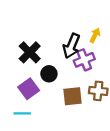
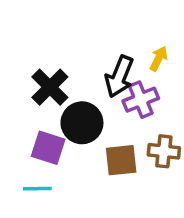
black circle: (49, 74) -> (82, 123), size x1.5
purple square: (29, 89) -> (48, 148), turned -36

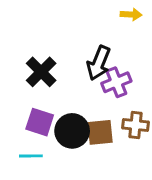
yellow arrow: (159, 59) -> (131, 14), moved, turned 66
black circle: (82, 123) -> (72, 131), moved

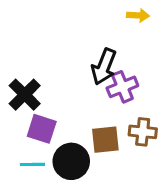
black cross: (41, 72) -> (25, 95), moved
black circle: (72, 131) -> (71, 161), moved

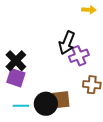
purple square: (42, 129) -> (16, 78), moved
brown square: (105, 140) -> (61, 100), moved

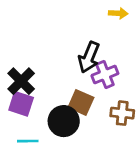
brown square: (61, 100) -> (81, 102), moved, turned 30
black circle: (46, 104) -> (64, 121), moved

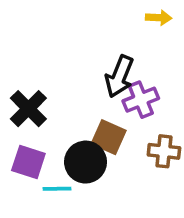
purple square: (21, 104) -> (28, 162), moved
cyan line: (28, 141) -> (57, 189), moved

